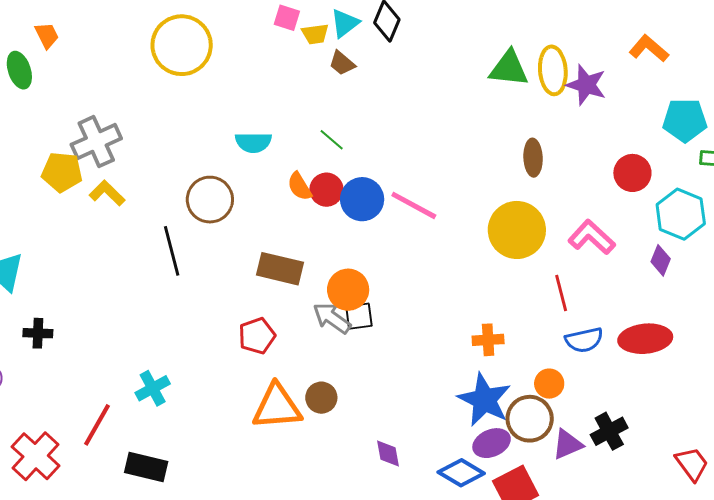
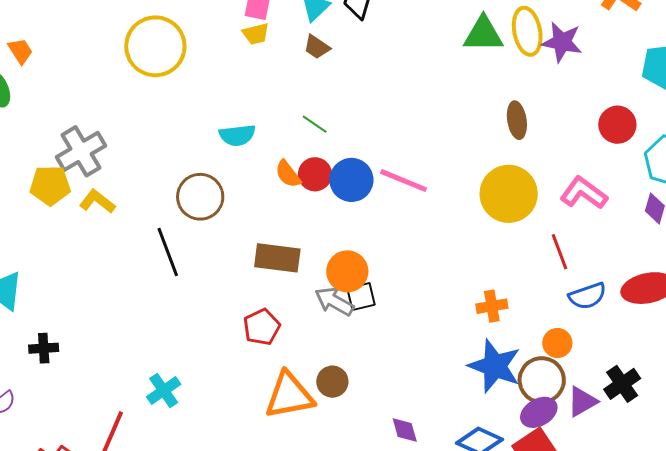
yellow trapezoid: (315, 34) -> (256, 34), moved
purple ellipse: (492, 443) -> (539, 412), moved

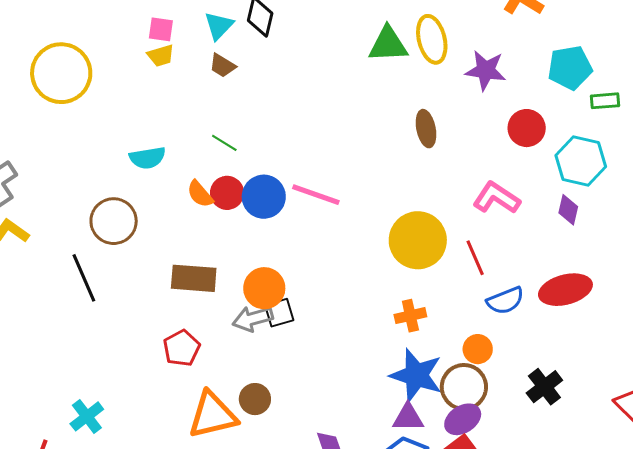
purple star: (562, 42) -> (486, 70), moved
yellow circle: (509, 194) -> (418, 240), moved
gray arrow: (334, 301) -> (253, 319), turned -42
purple triangle: (582, 402) -> (408, 418), moved, turned 32

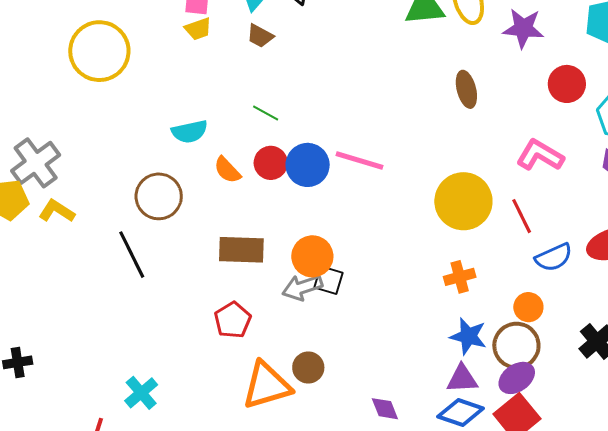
orange semicircle: (200, 194) -> (227, 170), moved
black square: (279, 313) -> (328, 280), turned 36
blue star: (416, 375) -> (468, 336), size x0.7

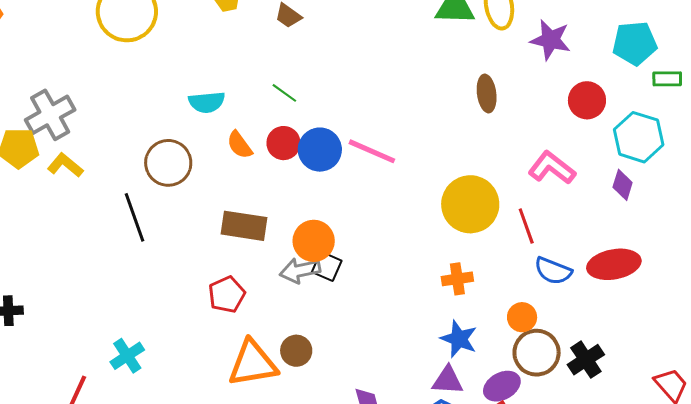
blue semicircle: (554, 257) -> (553, 271), turned 39
brown circle: (516, 346) -> (537, 353), moved

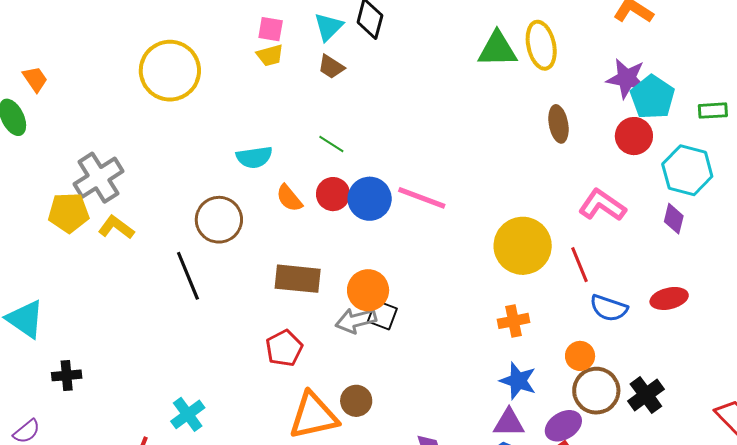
purple star: (550, 40) -> (627, 78), moved
cyan pentagon: (635, 43) -> (652, 97), moved, turned -30
brown ellipse: (487, 93) -> (558, 124), moved
red ellipse: (614, 264) -> (669, 298), size x0.7

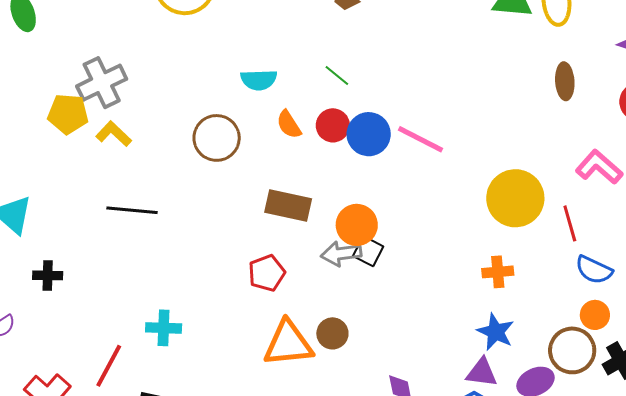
black line: (188, 276) -> (132, 210), moved, turned -69
orange circle: (580, 356) -> (595, 315), moved
cyan cross: (188, 414) -> (164, 328), turned 32

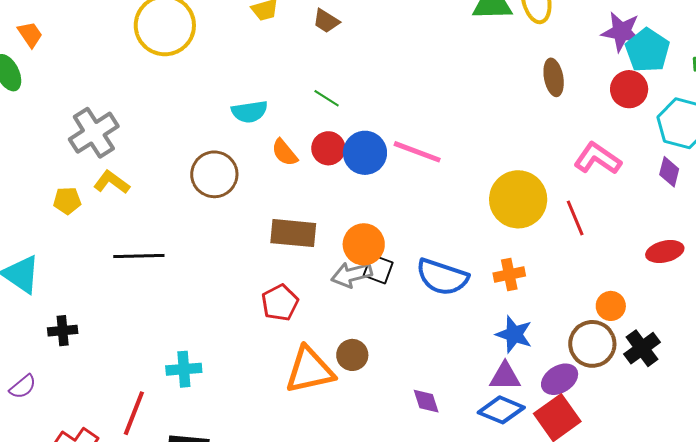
yellow pentagon: (68, 114) -> (67, 201), moved, size x0.7
blue semicircle: (594, 270) -> (442, 277), moved, size x1.4

